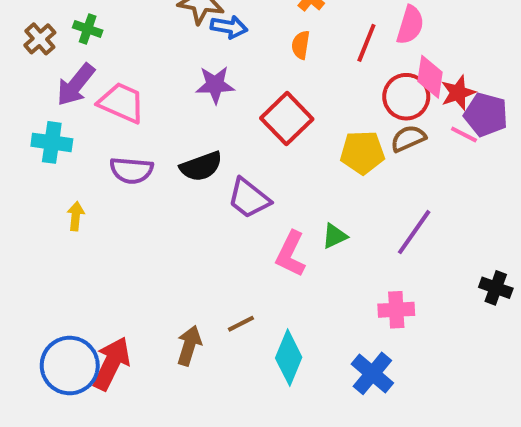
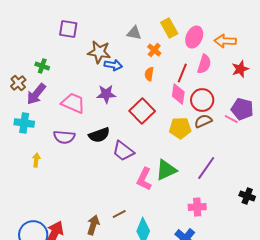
brown cross: (40, 39) -> (18, 83), moved
pink diamond: (430, 77) -> (178, 94), moved
red star: (458, 93) -> (240, 69), moved
pink trapezoid: (121, 103) -> (73, 103), moved
green triangle: (335, 236) -> (166, 170), size x1.6

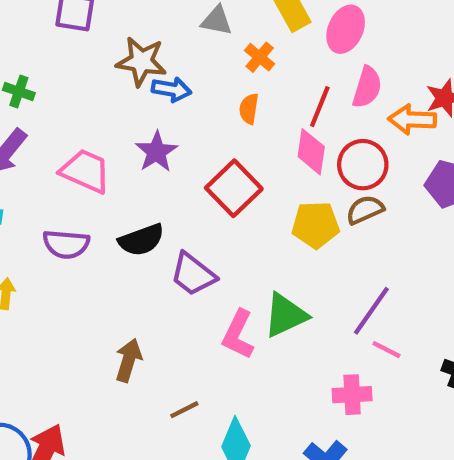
orange arrow: (225, 41) -> (412, 119), moved
purple star: (106, 94) -> (156, 152), turned -30
pink line: (231, 119) -> (386, 350), moved
brown arrow: (93, 225) -> (128, 360), moved

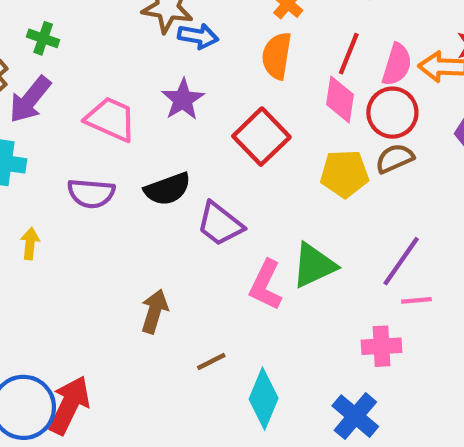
pink semicircle: (367, 87) -> (397, 65), moved
orange semicircle: (249, 109) -> (277, 56), size x1.5
pink line: (386, 350) -> (416, 300), turned -32

